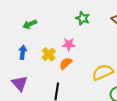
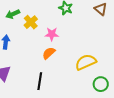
yellow cross: (49, 54) -> (31, 22), moved

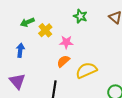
yellow semicircle: (86, 62) -> (86, 70), moved

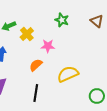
orange semicircle: (63, 61) -> (36, 65), moved

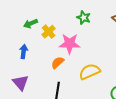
pink star: (48, 46) -> (70, 44), size x1.5

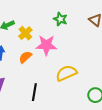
orange semicircle: (58, 63) -> (25, 57), moved

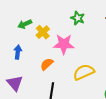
orange semicircle: (25, 57) -> (47, 64), moved

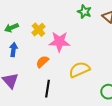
green star: (78, 18) -> (84, 12), moved
green arrow: (25, 24) -> (11, 28), moved

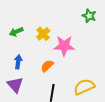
blue arrow: (13, 50) -> (18, 62), moved
yellow semicircle: (79, 70) -> (84, 87), moved

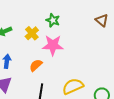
green star: (89, 16) -> (53, 20), moved

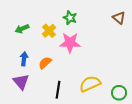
orange semicircle: (36, 65) -> (45, 63), moved

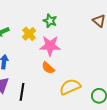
orange semicircle: (45, 63) -> (48, 68), moved, turned -96
black line: (58, 90) -> (22, 92), moved

